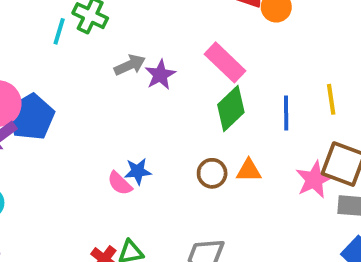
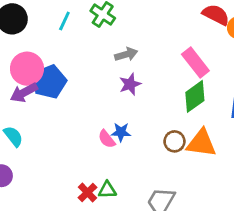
cyan line: (59, 31) -> (64, 21), moved
purple star: (160, 75) -> (130, 84), moved
orange triangle: (249, 170) -> (201, 143), size x1.6

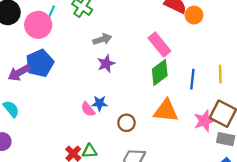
pink circle: (27, 69) -> (38, 25), moved
brown circle: (174, 141) -> (126, 123), moved

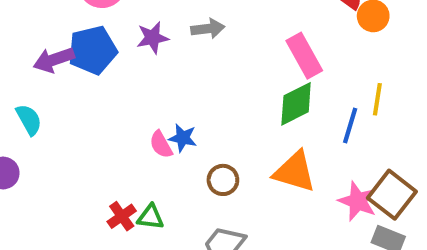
purple star: (106, 64) -> (153, 38), moved
yellow line: (220, 74) -> (377, 99), moved
pink star: (204, 121) -> (358, 201), turned 30

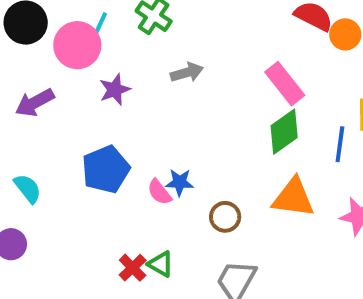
purple star: (153, 38) -> (115, 90), moved
blue pentagon: (93, 50) -> (106, 169), moved
purple arrow: (54, 60) -> (35, 103), moved
green triangle: (150, 217) -> (161, 264), turned 32

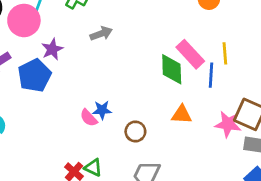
pink rectangle: (285, 84) -> (190, 54), moved
green diamond: (284, 132) -> (172, 69), turned -52
blue pentagon: (106, 169) -> (34, 75), moved
orange triangle: (293, 198) -> (182, 115), size x0.7

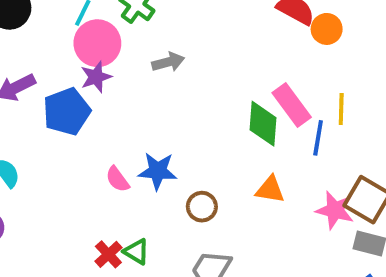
pink circle: (24, 20) -> (97, 43), moved
blue star: (102, 110) -> (158, 171), size x1.4
pink semicircle: (89, 118) -> (118, 179), moved

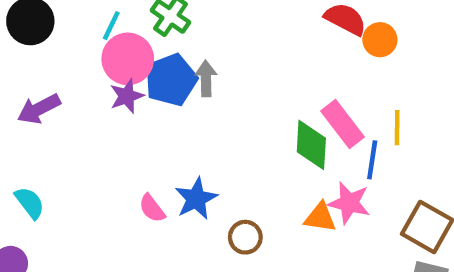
gray arrow: (168, 62) -> (206, 79), turned -76
blue pentagon: (67, 111) -> (171, 80), moved
blue star: (158, 171) -> (196, 199), turned -30
pink star: (335, 210) -> (349, 203), moved

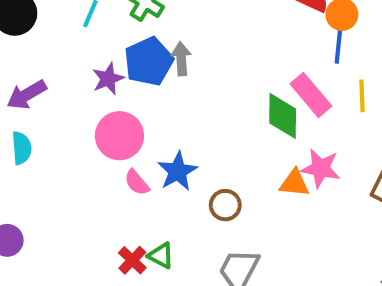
pink circle: (128, 59) -> (119, 136), moved
blue line: (372, 160) -> (338, 45), moved
cyan semicircle: (30, 203) -> (22, 148), moved, turned 36

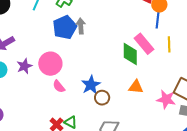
purple star: (108, 79) -> (24, 66), moved
pink star: (321, 168) -> (166, 99), moved
blue star: (178, 171) -> (91, 85), moved

